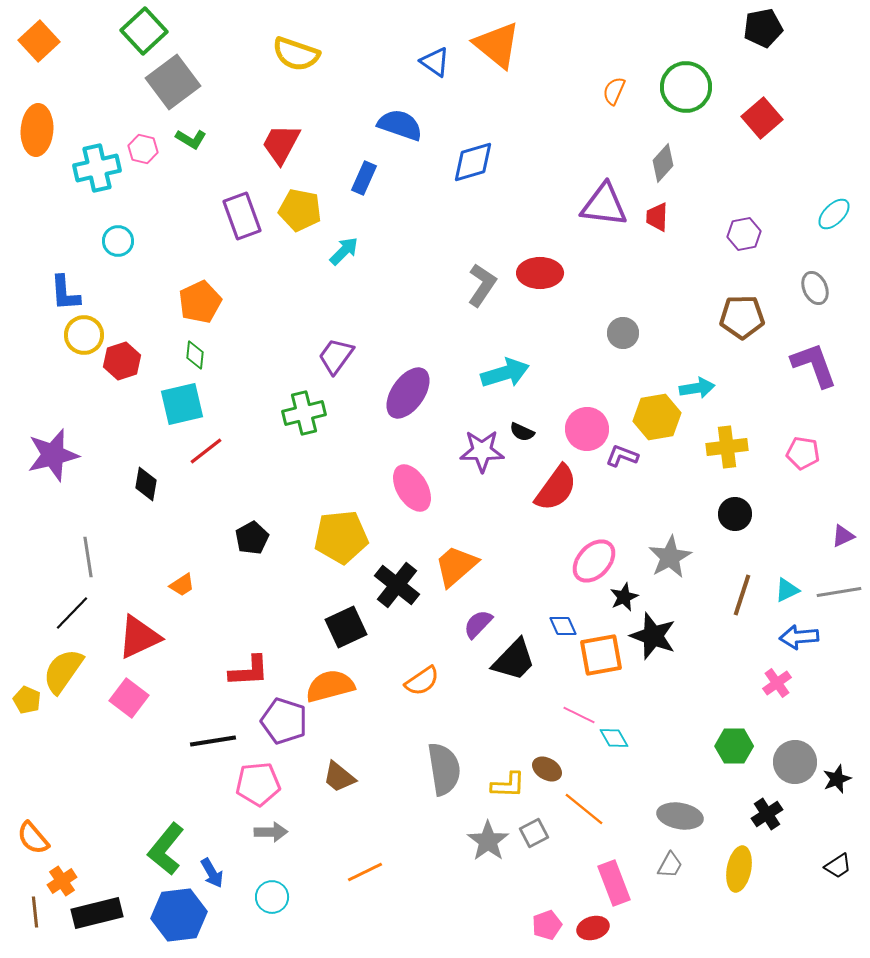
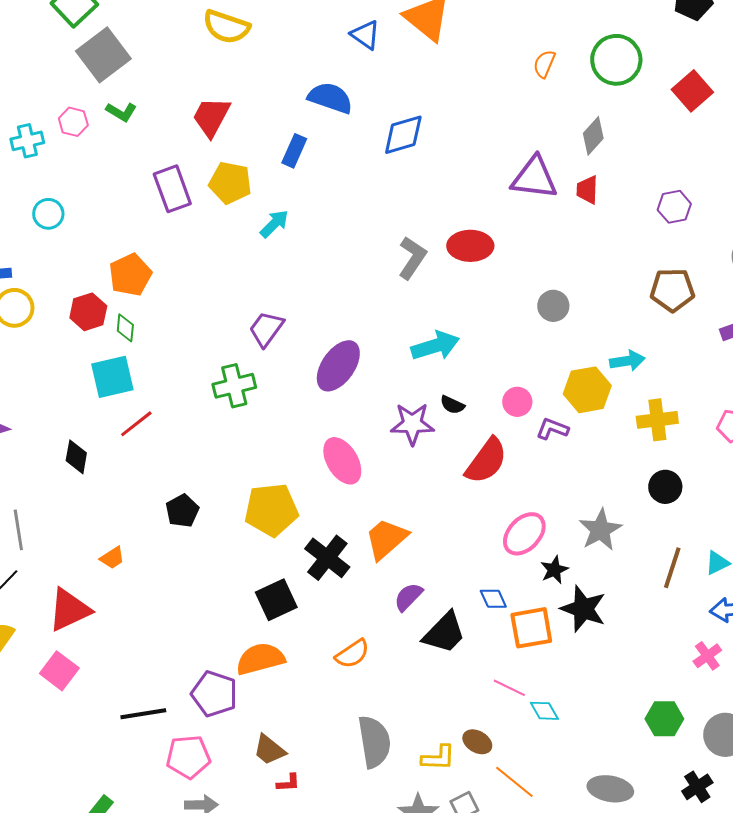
cyan cross: (97, 168) -> (27, 141), size x0.7
red hexagon: (122, 361) -> (88, 312), moved
pink circle: (587, 429) -> (517, 402), size x0.7
red L-shape: (249, 671) -> (288, 783), moved, size x0.6

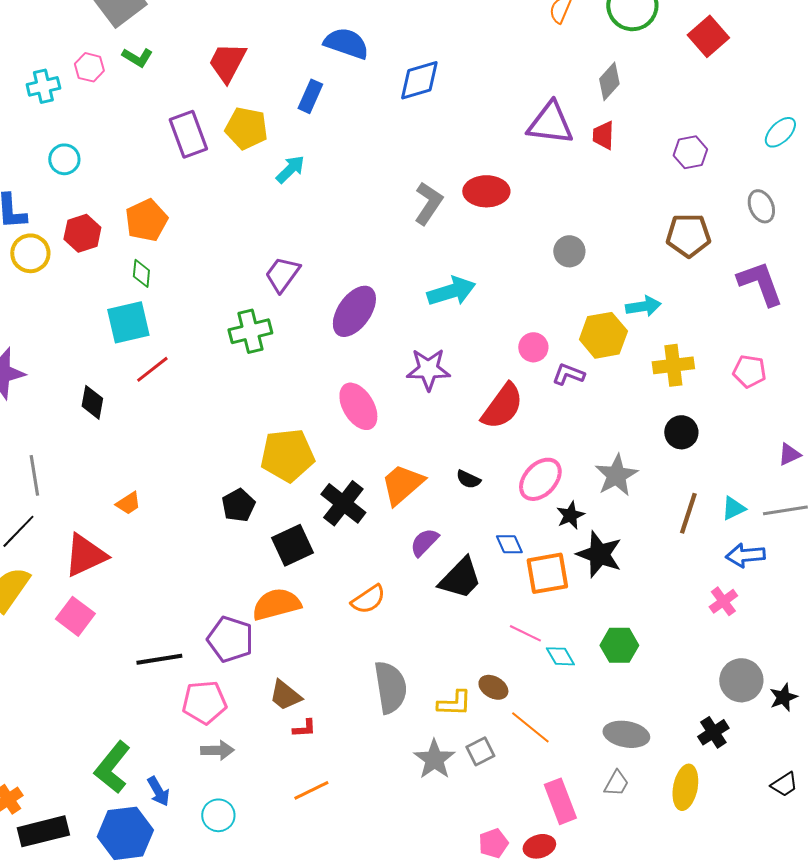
red hexagon: (88, 312) -> (82, 233), moved
black semicircle: (452, 405) -> (468, 479), moved
black pentagon: (182, 511) -> (238, 505), moved
green hexagon: (664, 719) -> (619, 645), moved

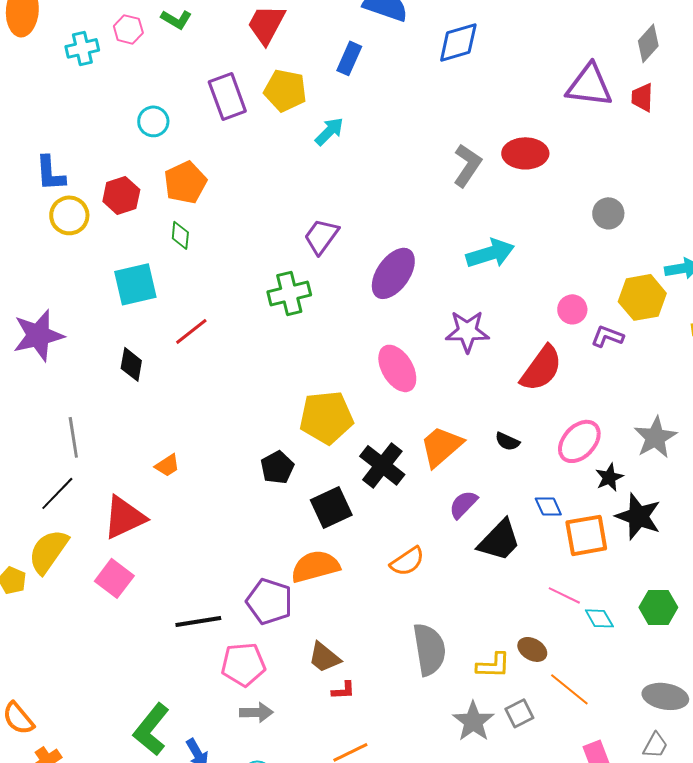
cyan circle: (64, 159) -> (153, 121), moved
cyan square: (128, 322) -> (135, 284), moved

